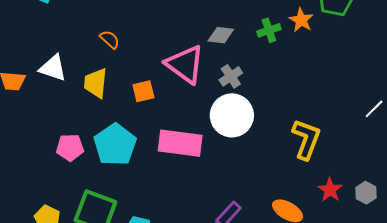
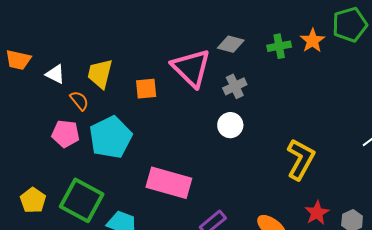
orange semicircle: (110, 39) -> (79, 101), moved
white triangle: (53, 68) -> (55, 74), moved, size x0.7
white circle: (232, 115) -> (230, 125), size x0.6
pink rectangle: (180, 143) -> (169, 183), moved

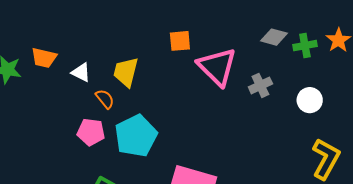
gray diamond: (231, 44) -> (274, 37), moved
orange square: (146, 89) -> (180, 41), moved
white circle: (230, 125) -> (310, 100), moved

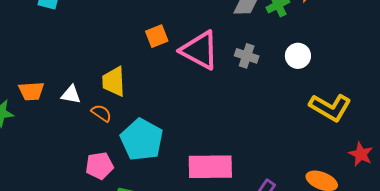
gray cross: (260, 85) -> (247, 56), turned -30
pink pentagon: (91, 132) -> (99, 166), moved
yellow L-shape: (326, 159) -> (330, 107), turned 108

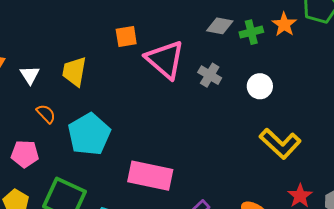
white triangle: (71, 95) -> (30, 75), turned 35
orange semicircle: (101, 113) -> (46, 114), moved
pink pentagon: (99, 166) -> (25, 154), moved

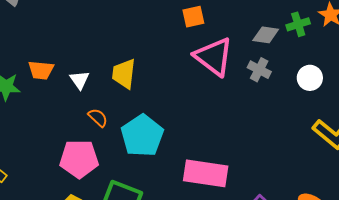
gray diamond: (220, 26) -> (266, 35), moved
orange square: (126, 36) -> (193, 17), moved
pink pentagon: (25, 154) -> (79, 159), size x1.4

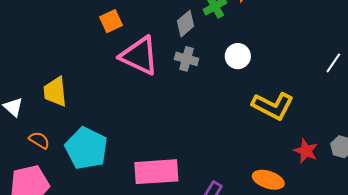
gray diamond: (266, 35) -> (185, 24), turned -36

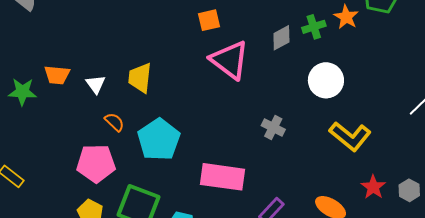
white circle: (238, 56) -> (326, 80), size x1.4
gray cross: (187, 59) -> (273, 128), moved

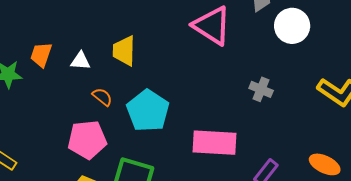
orange trapezoid: (57, 75) -> (41, 55), turned 108
white circle: (326, 80) -> (292, 26), moved
white triangle: (96, 84) -> (81, 61), turned -45

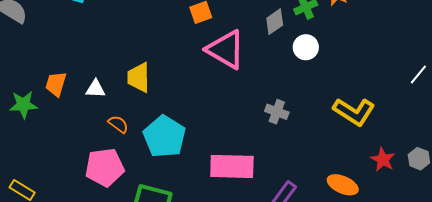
white circle: (292, 26) -> (306, 47), size x0.7

